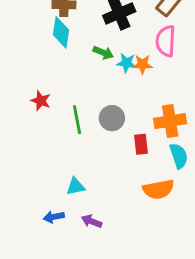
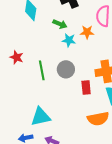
cyan star: (126, 63) -> (69, 40), moved
cyan triangle: (76, 186) -> (41, 117), size x1.5

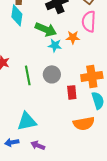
green arrow: (60, 24) -> (46, 29), size x1.5

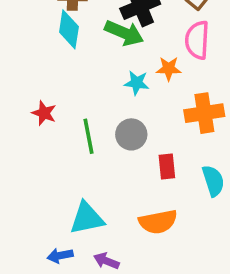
green arrow: (46, 29) -> (124, 33), moved
orange cross: (92, 76) -> (204, 113), moved
orange semicircle: (84, 123) -> (158, 222), moved

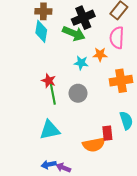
red star: (44, 113) -> (49, 81), moved
red rectangle: (167, 167) -> (107, 133), moved
cyan triangle: (87, 218) -> (50, 130), moved
blue arrow: (60, 256) -> (49, 165), moved

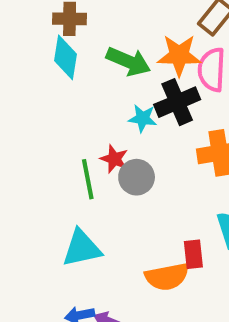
black cross: (83, 18) -> (177, 102), moved
orange star: (100, 54) -> (179, 55), moved, size x1.5
red star: (49, 81) -> (114, 159), moved

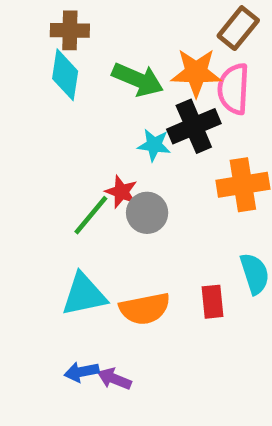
green line: (88, 179) -> (91, 215), turned 51
orange semicircle: (167, 277) -> (145, 309), moved

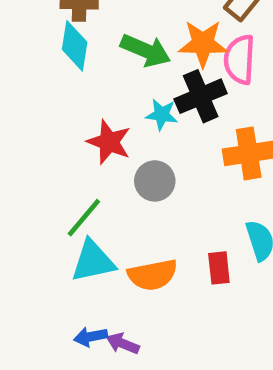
red star: (121, 192) -> (109, 142), moved, size x1.4
green line: (91, 215) -> (84, 218), moved

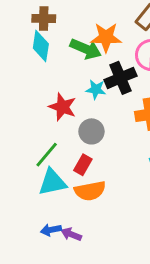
orange star: (203, 44) -> (106, 37), moved
red rectangle: (219, 268) -> (83, 165), moved, turned 36

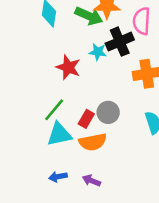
gray circle: (91, 131) -> (108, 112), moved
purple arrow: (71, 234) -> (91, 181), moved

